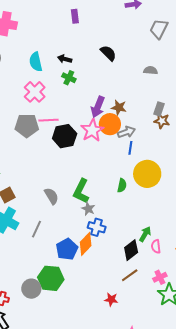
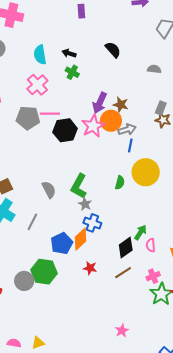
red star: (111, 299) -> (90, 268), moved

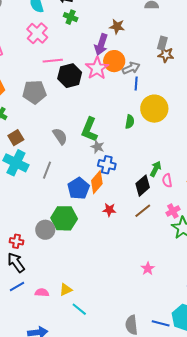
brown star: (121, 105) -> (117, 26), moved
gray pentagon: (28, 118) -> (34, 92), moved

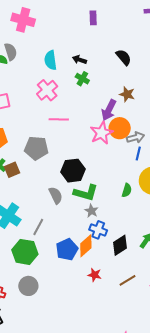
black hexagon: (70, 76) -> (73, 171), moved
green L-shape: (89, 130) -> (86, 193), turned -105
brown square: (16, 138) -> (12, 170), moved
black diamond: (143, 186) -> (120, 245), moved
green hexagon: (64, 218) -> (25, 252), moved

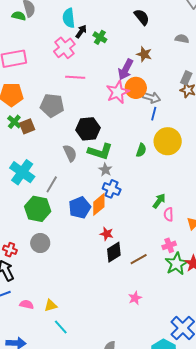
black arrow: (80, 60) -> (81, 32), moved, turned 104
gray arrow: (135, 137) -> (151, 98), turned 30
black diamond: (120, 245) -> (114, 252), moved
brown line: (127, 280) -> (139, 259), moved

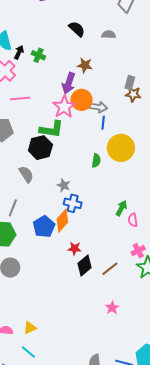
gray semicircle: (182, 39) -> (109, 35), moved
green L-shape: (100, 151) -> (52, 129), moved
cyan line: (61, 327) -> (28, 352), moved

